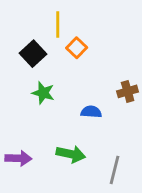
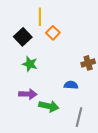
blue semicircle: (91, 112) -> (71, 85), moved
purple arrow: (18, 158) -> (28, 94), moved

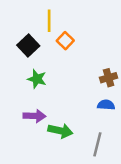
blue semicircle: (71, 85) -> (106, 105), moved

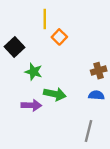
black square: (28, 46) -> (15, 47), moved
green arrow: (60, 131) -> (55, 94), moved

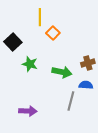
green arrow: (55, 94) -> (62, 72), moved
purple arrow: (31, 105) -> (28, 111), moved
gray line: (88, 131) -> (71, 101), moved

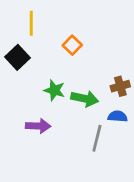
yellow line: (40, 17) -> (31, 23), moved
green star: (30, 64) -> (55, 90), moved
purple arrow: (28, 111) -> (38, 126), moved

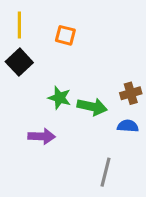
yellow line: (31, 23) -> (19, 25), moved
orange square: (72, 45) -> (65, 35), moved, turned -30
gray line: (97, 138) -> (106, 172), moved

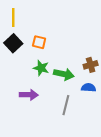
orange square: (65, 35) -> (39, 42), moved
gray line: (106, 172) -> (66, 105), moved

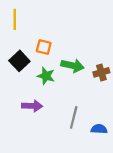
black square: (13, 43) -> (19, 61), moved
green arrow: (64, 74) -> (73, 66), moved
blue semicircle: (89, 88) -> (99, 129), moved

